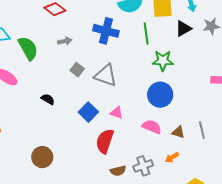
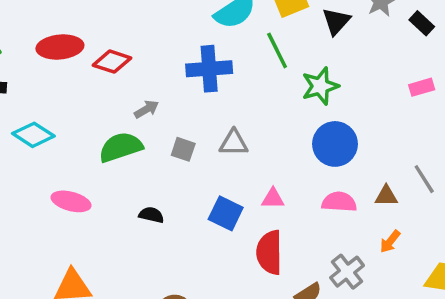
green semicircle: (28, 48) -> (121, 147), moved, turned -60
gray triangle: (106, 75) -> (234, 143), size x0.7

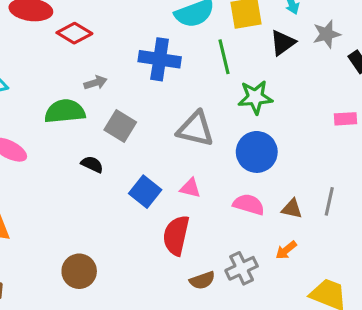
gray triangle: (234, 143) -> (195, 129), moved, size x1.4
gray square: (183, 149) -> (120, 126), size x1.4
gray line: (424, 179) -> (329, 201), turned 32
black semicircle: (151, 215) -> (92, 164), moved

